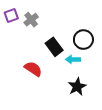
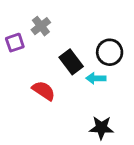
purple square: (11, 15) -> (15, 43), moved
black star: (77, 87) -> (101, 128), moved, turned 30

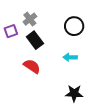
black circle: (110, 52) -> (74, 26), moved
black rectangle: (71, 62) -> (35, 40), moved

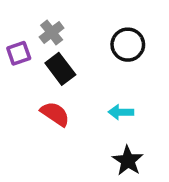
cyan arrow: (70, 57) -> (121, 112), moved
black star: (74, 93) -> (128, 161), turned 30

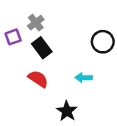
black circle: (128, 45) -> (103, 42), moved
black star: (128, 161) -> (67, 111), moved

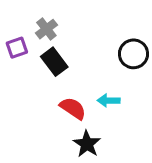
red semicircle: (38, 79) -> (73, 108), moved

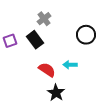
gray cross: (46, 29) -> (44, 19), moved
purple square: (17, 48) -> (10, 41), moved

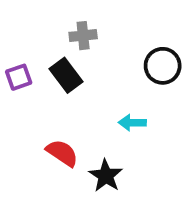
gray cross: (44, 19) -> (83, 36), turned 32
red semicircle: (47, 70) -> (62, 153), moved

